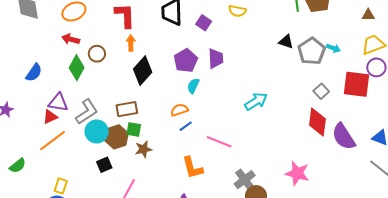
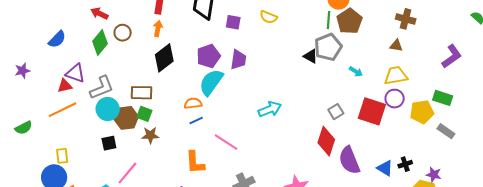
purple square: (204, 23) -> (233, 22), turned -35
gray pentagon: (312, 51) -> (328, 47), moved
cyan semicircle: (193, 86) -> (211, 82), size x1.8
yellow rectangle: (61, 186) -> (62, 156), turned -35

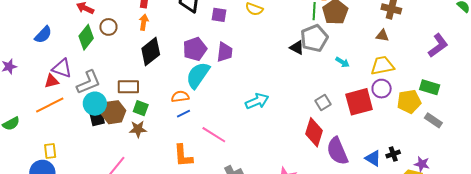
red square: (372, 111) -> (359, 102), turned -32
green square: (144, 114) -> (141, 108), moved
black square: (109, 143) -> (97, 119), moved

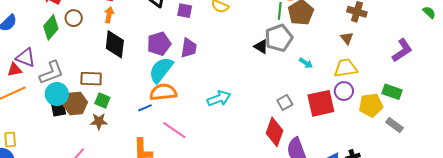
brown triangle: (382, 36) -> (347, 38), turned 40
black diamond: (151, 51) -> (115, 44), turned -48
orange semicircle: (180, 97) -> (163, 92), moved, size x1.5

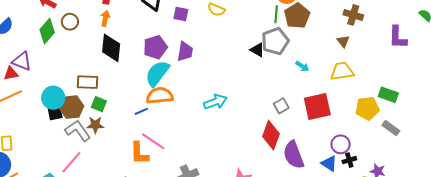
purple L-shape: (402, 50) -> (398, 37), moved, turned 125
gray L-shape: (51, 73) -> (78, 131), moved, turned -104
purple circle: (344, 91) -> (341, 144), moved
pink line: (174, 130) -> (153, 141), moved

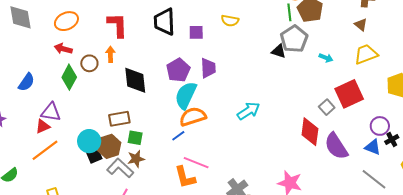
orange arrow: (105, 18) -> (110, 54), moved
gray square: (281, 106) -> (327, 107), moved

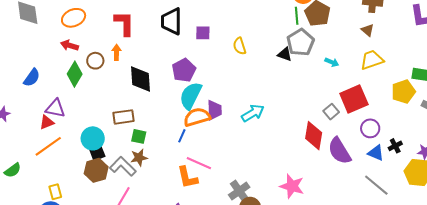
yellow semicircle: (230, 21) -> (240, 46), moved, turned 60
purple trapezoid: (208, 68) -> (214, 110), moved
purple circle: (380, 126) -> (370, 128), moved
blue line: (178, 136) -> (182, 136), turned -32
brown hexagon: (109, 146) -> (96, 170), moved

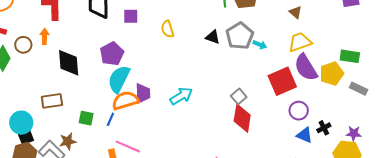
gray pentagon: (301, 42) -> (240, 36), moved
gray square: (331, 112) -> (239, 96), moved
green square: (139, 136) -> (86, 118), moved
purple semicircle: (339, 151) -> (306, 67), moved

